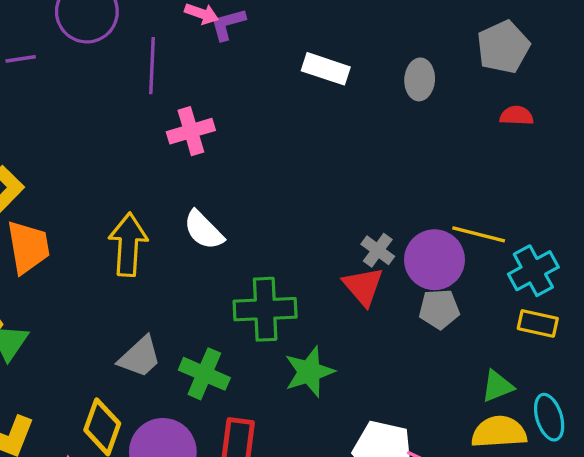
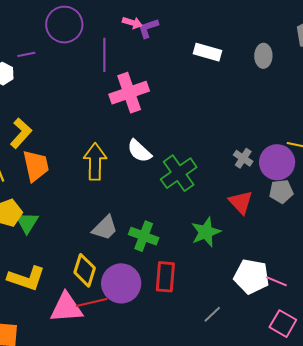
pink cross: (191, 131) -> (129, 93), size x1.4
red triangle: (363, 286) -> (241, 202), moved
green cross: (265, 309) -> (179, 173), moved, turned -30

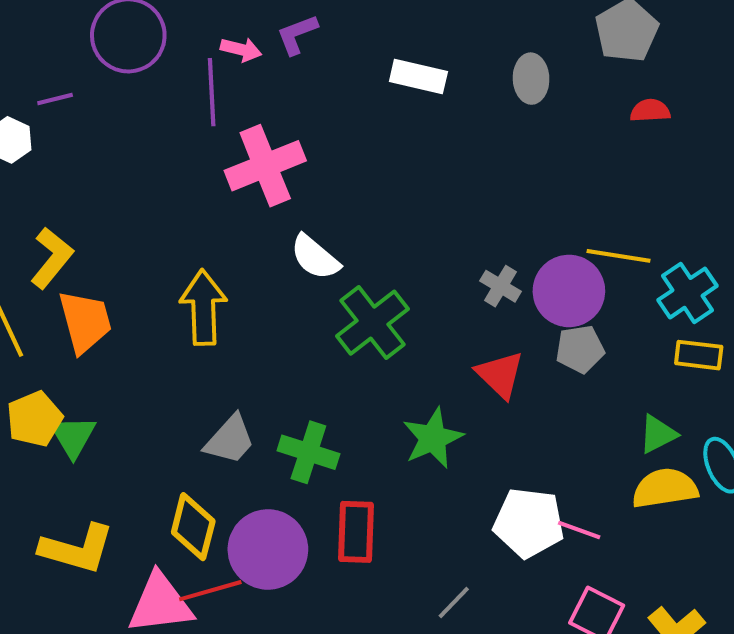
pink arrow: (132, 23) -> (241, 49), moved
white semicircle: (139, 151) -> (315, 257), moved

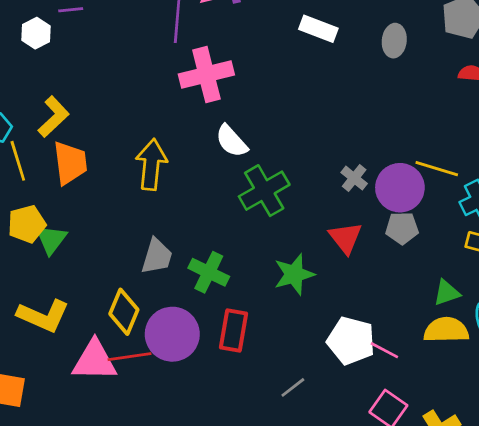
gray trapezoid: (230, 440) -> (157, 256), turned -33

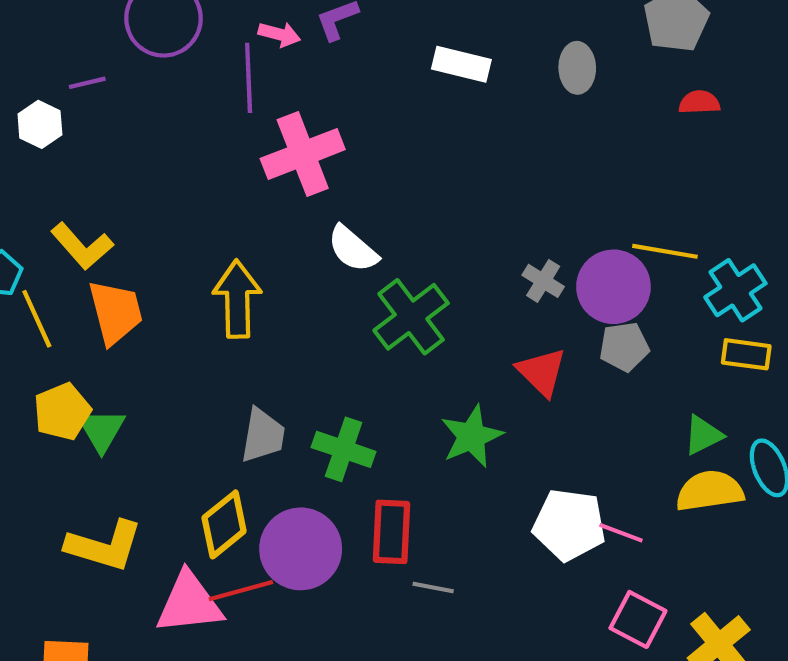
yellow L-shape: (54, 117) -> (82, 246), turned 99
yellow diamond: (124, 312) -> (224, 524), turned 36
gray line: (293, 387) -> (433, 587), moved, turned 56

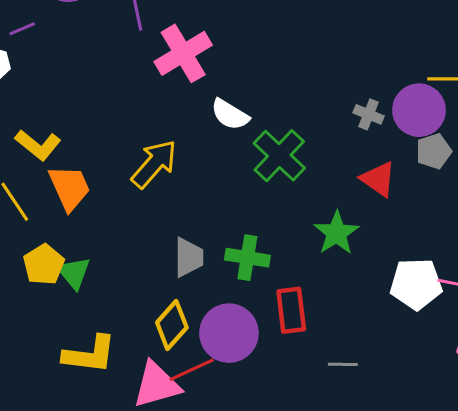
yellow arrow: (237, 299) -> (154, 164), turned 52
gray line: (433, 587) -> (343, 364), moved

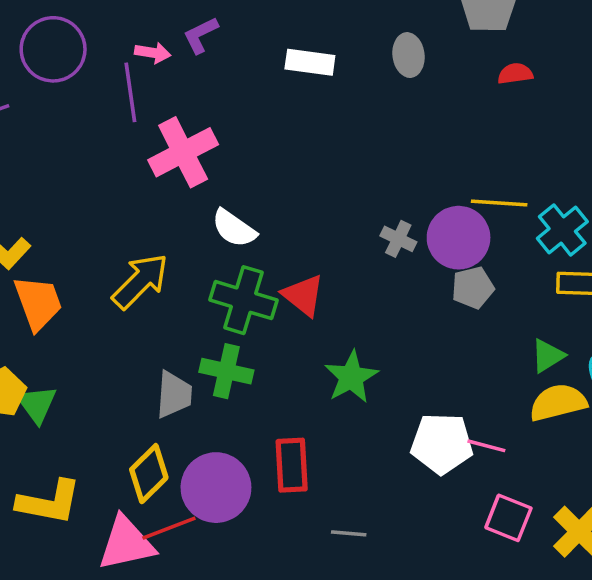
green cross: (279, 156) -> (244, 300), moved, turned -30
red triangle: (378, 179) -> (303, 295), moved
green cross: (247, 258) -> (226, 371), moved

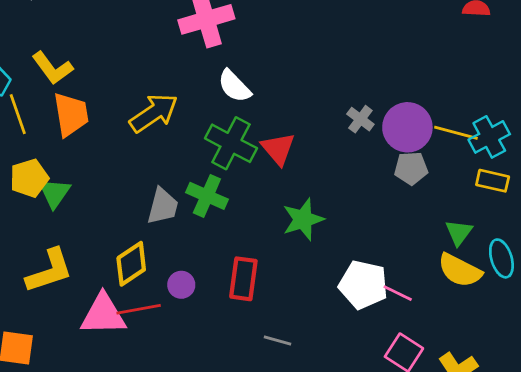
yellow line: (499, 203) -> (456, 133), moved
green triangle: (548, 356) -> (459, 232), turned -32
yellow semicircle: (558, 402) -> (460, 270), turned -150
purple circle: (216, 488) -> (181, 285), size x0.5
yellow L-shape: (49, 502) -> (49, 271), turned -40

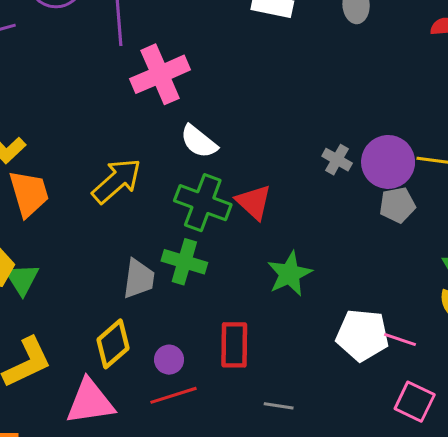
red line: (139, 309) -> (174, 395), moved

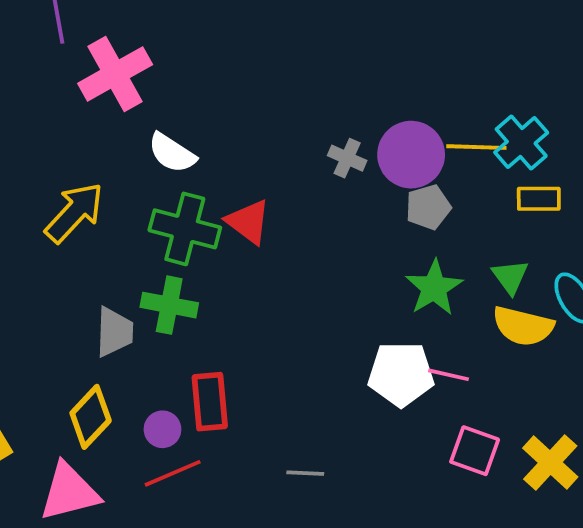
green star: (290, 274) -> (434, 288), moved
red rectangle: (234, 345) -> (210, 402), moved

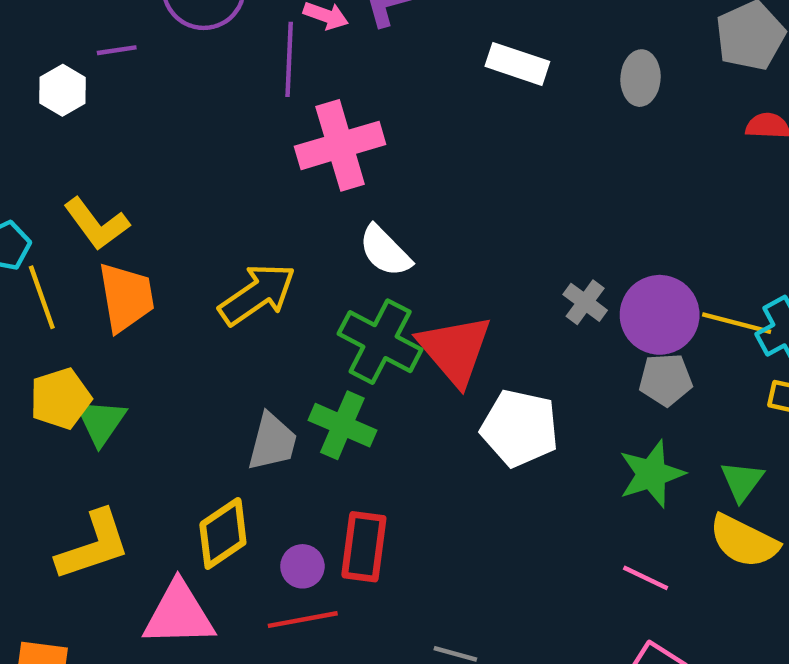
red triangle: (248, 222) -> (455, 350), size x1.4
white pentagon: (401, 374) -> (520, 428), moved

